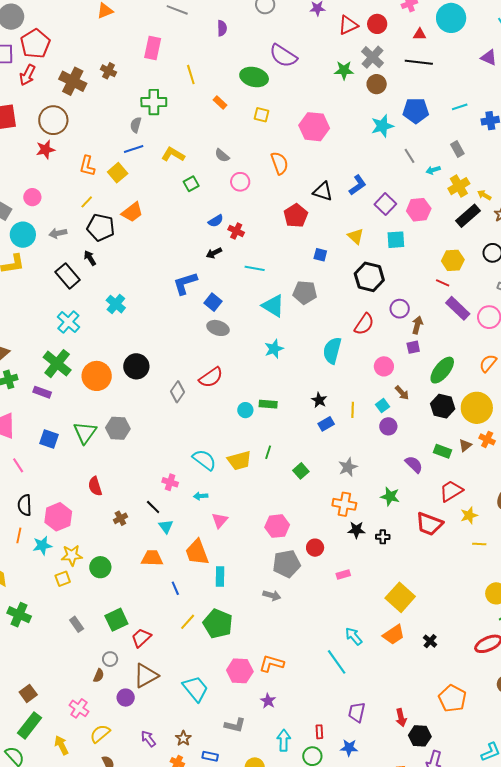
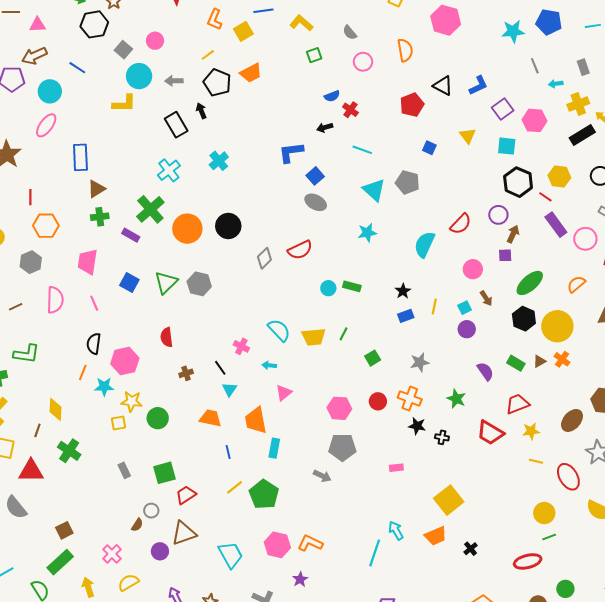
black hexagon: (369, 277) -> (518, 182), moved
red circle: (315, 548) -> (378, 401), moved
cyan line: (337, 662) -> (375, 553), turned 44

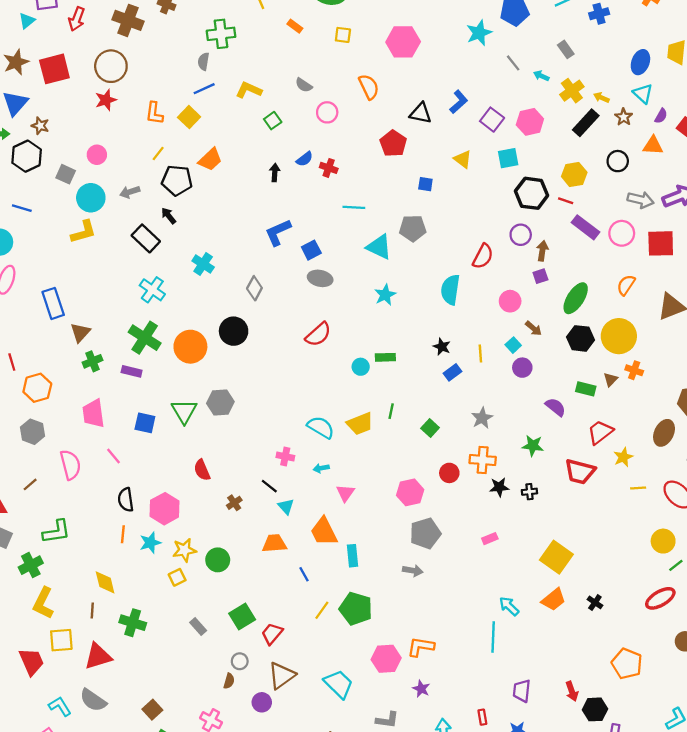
cyan arrow: (556, 84) -> (541, 76), turned 48
black arrow: (325, 128) -> (275, 173), moved, turned 126
blue square: (315, 176) -> (311, 250), turned 30
gray diamond: (264, 258) -> (254, 288), moved

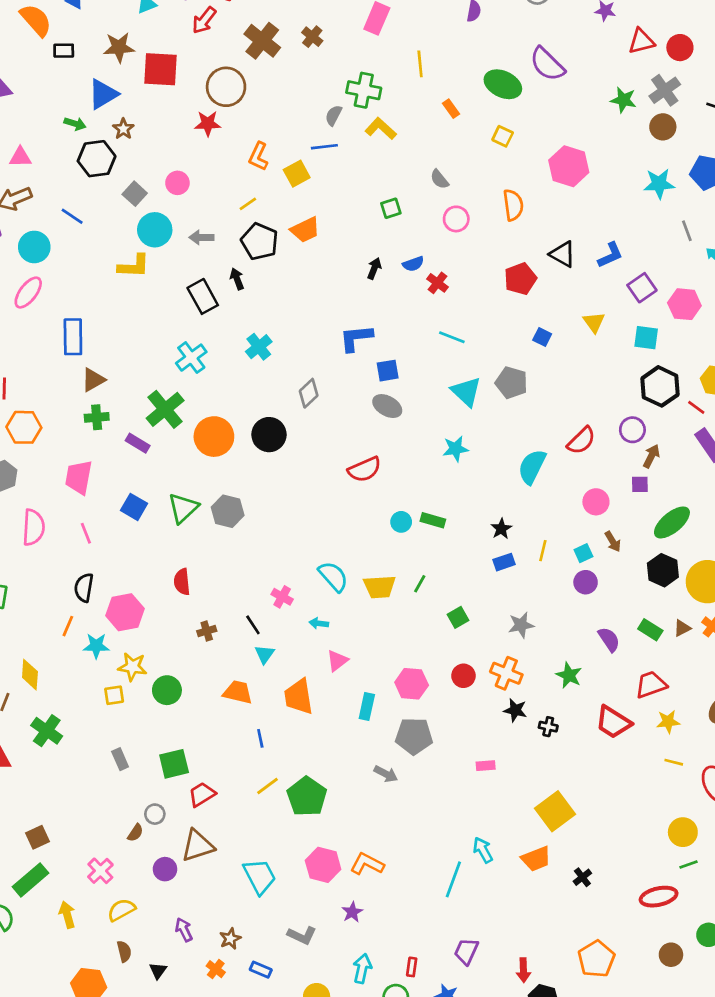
yellow L-shape: (249, 90) -> (381, 129), moved
cyan rectangle: (352, 556) -> (367, 706), moved

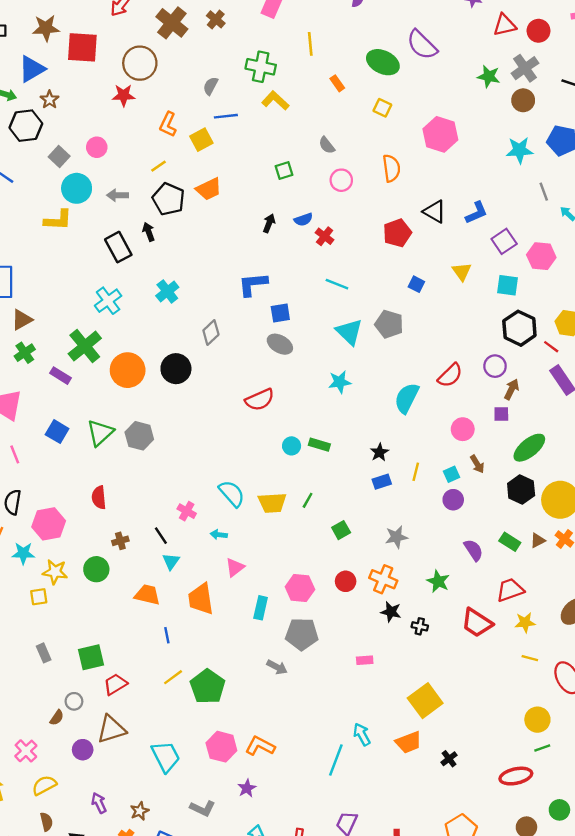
gray semicircle: (334, 115) -> (211, 86), moved
green cross: (97, 417) -> (25, 353), turned -30
green circle: (167, 690) -> (96, 569), moved

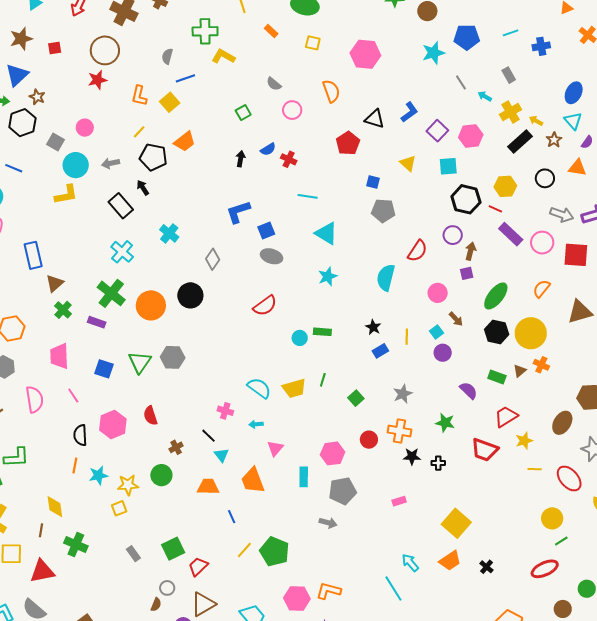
red square: (82, 47) -> (55, 48), size x0.5
gray pentagon: (389, 324) -> (383, 211), moved
pink hexagon: (49, 524) -> (113, 425), moved
cyan line: (336, 760) -> (393, 589), turned -40

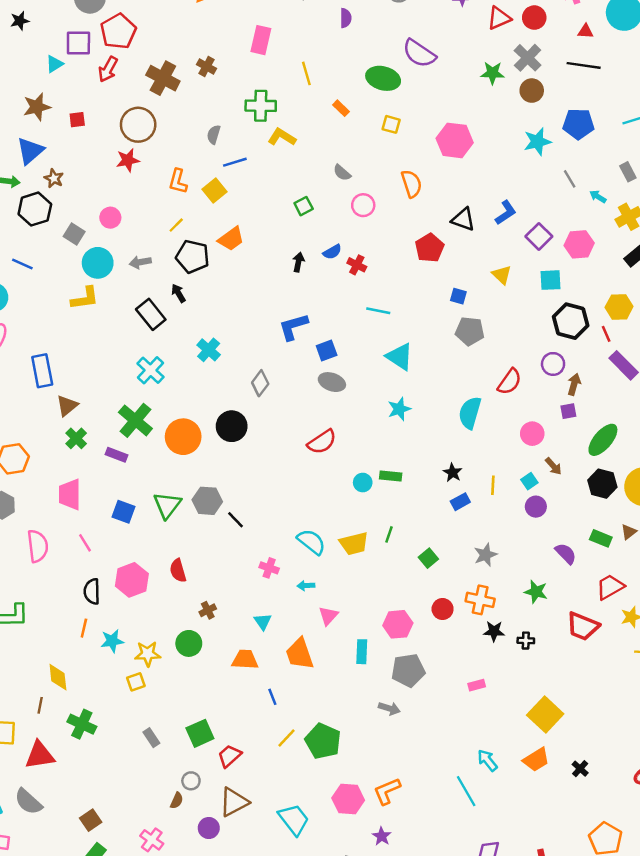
red line: (495, 209) -> (606, 334), turned 40
black line: (209, 436) -> (236, 520), moved
orange L-shape: (329, 591) -> (387, 791), turned -40

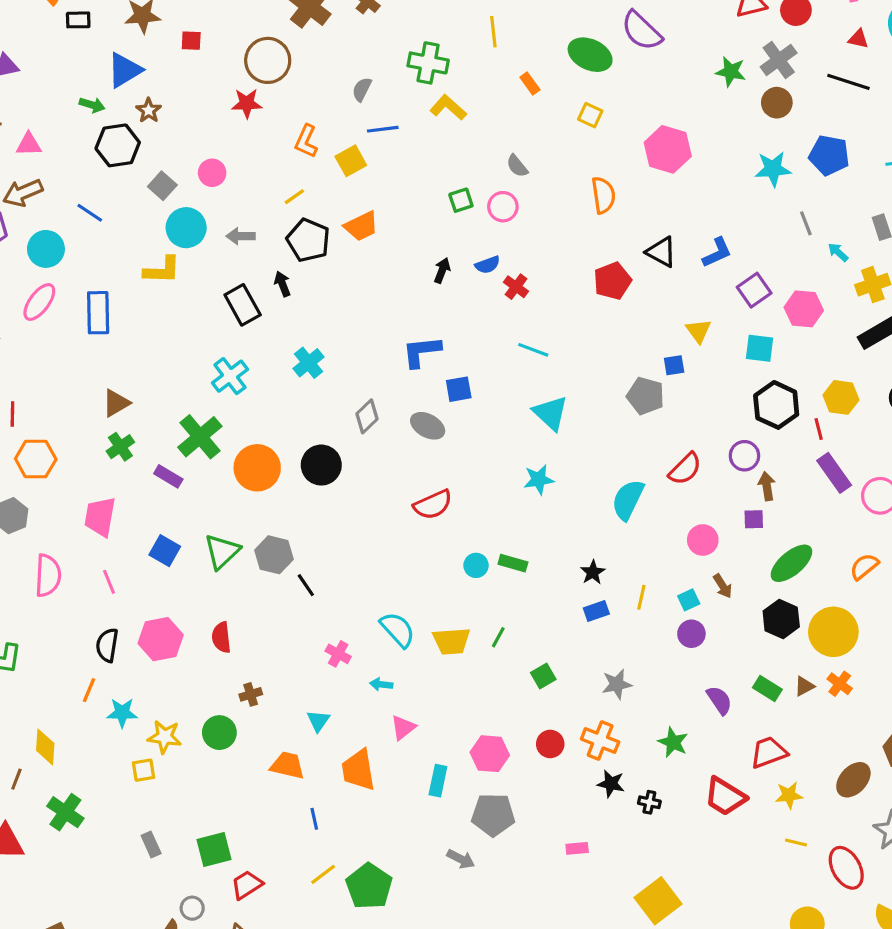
pink circle: (363, 205) -> (503, 207), moved
blue square: (458, 296) -> (674, 365), moved, turned -35
blue rectangle: (42, 371) -> (98, 313), moved
gray ellipse: (332, 382) -> (428, 426), moved
brown arrow: (574, 384) -> (767, 486), turned -35

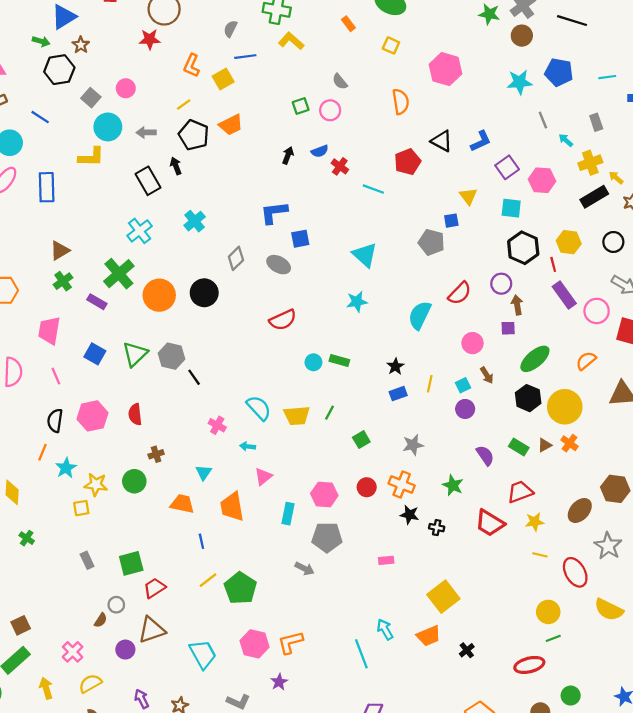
cyan line: (533, 350) -> (373, 189), moved
cyan star: (122, 713) -> (66, 468), turned -30
green cross: (65, 812) -> (27, 538), size x0.6

